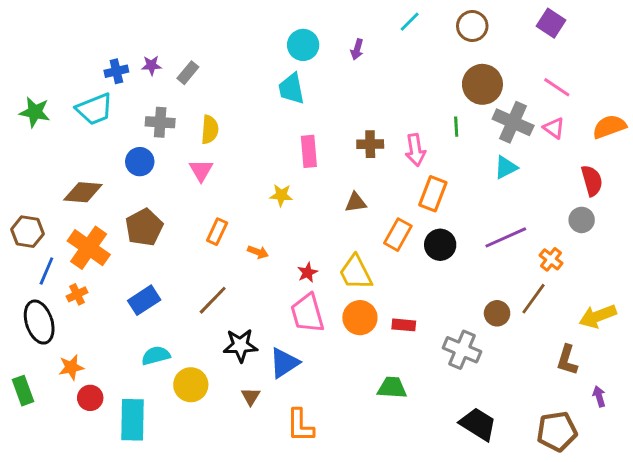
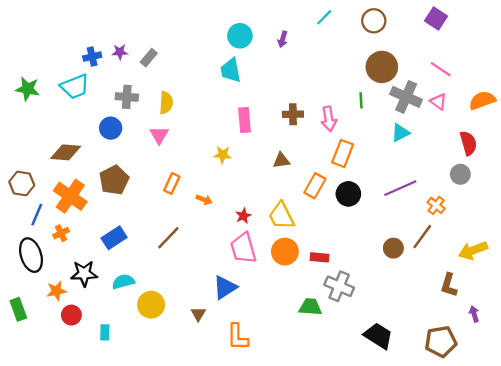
black star: (240, 345) -> (84, 274), moved
gray cross: (462, 350) -> (339, 286), moved
cyan rectangle: (132, 420) -> (105, 332), size x0.5

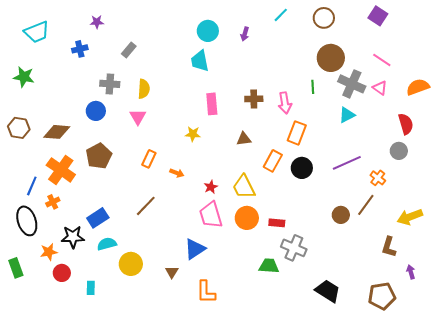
purple star: (120, 52) -> (97, 22), moved
cyan trapezoid: (75, 87) -> (37, 32), moved
brown hexagon: (22, 183) -> (19, 128), moved
blue rectangle: (114, 238) -> (98, 218), moved

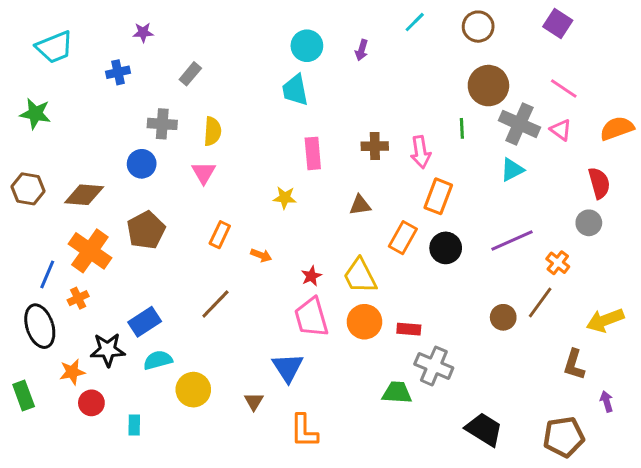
blue triangle: (195, 249) -> (288, 367), turned -30

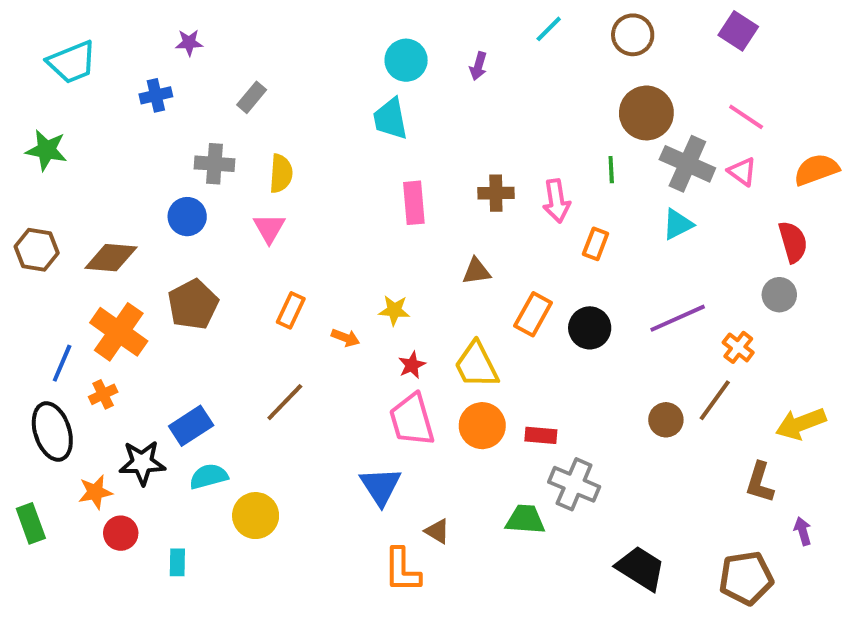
orange rectangle: (438, 196) -> (596, 244), moved, size x0.7
yellow star: (285, 198) -> (394, 310), moved
brown triangle: (254, 401) -> (437, 531), moved, turned -30

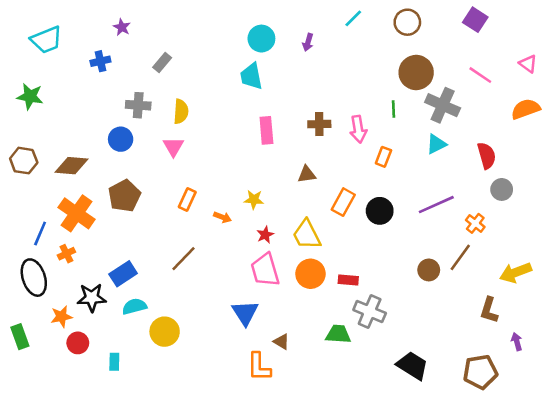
purple star: (189, 43) -> (122, 27), turned 30
pink triangle: (742, 172) -> (528, 64), moved
red semicircle: (793, 242) -> (487, 156), moved

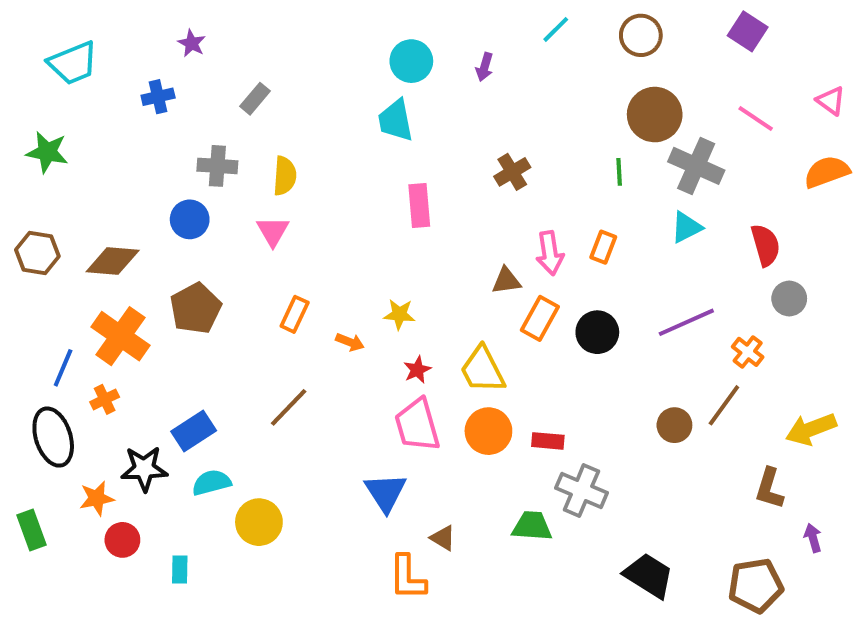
brown cross: (319, 124) -> (512, 172), moved, turned -30
pink arrow: (358, 129) -> (550, 253), moved
brown triangle: (307, 174) -> (506, 281), moved

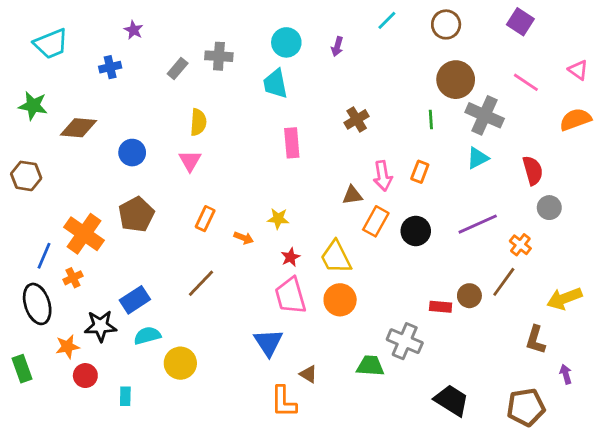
gray cross: (217, 166) -> (219, 56), moved
brown diamond: (113, 261) -> (78, 128), moved
red rectangle: (548, 441) -> (441, 307), moved

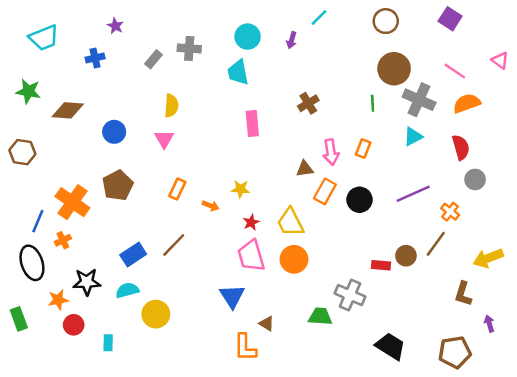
cyan line: (387, 20) -> (319, 17), moved
orange semicircle: (575, 119) -> (467, 103), moved
blue rectangle: (135, 300) -> (133, 255), moved

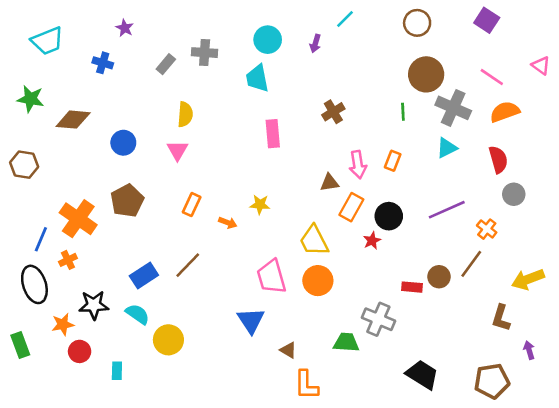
blue cross: (95, 58) -> (103, 63), turned 30
red star: (251, 222) -> (372, 241), moved
cyan semicircle: (127, 290) -> (138, 314), turned 50
orange L-shape: (245, 347) -> (306, 385), moved

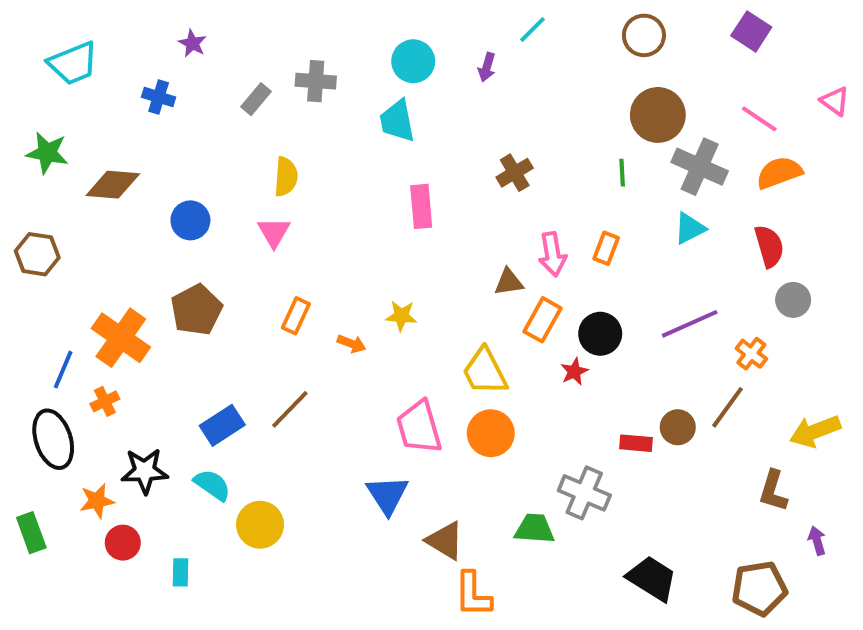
brown triangle: (288, 350) -> (445, 541), size x1.5

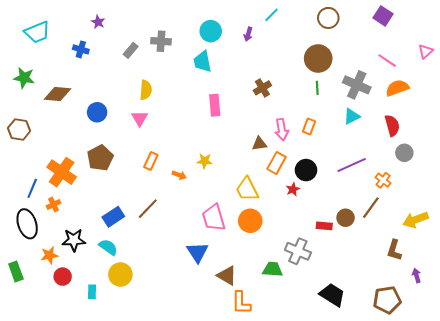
pink triangle: (835, 101) -> (426, 51), turned 42
brown circle: (658, 115) -> (318, 59), moved
yellow circle: (260, 525) -> (120, 275), moved

